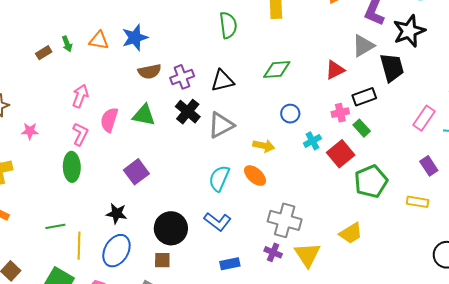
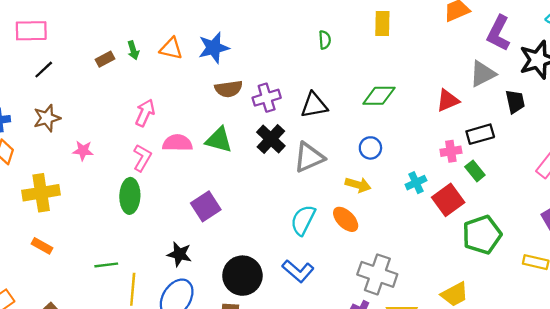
green semicircle: (228, 25) -> (325, 40), size x0.6
black trapezoid: (392, 67) -> (515, 102), size x0.7
blue circle: (290, 114) -> (370, 148), moved
pink semicircle: (109, 120) -> (177, 143), turned 70

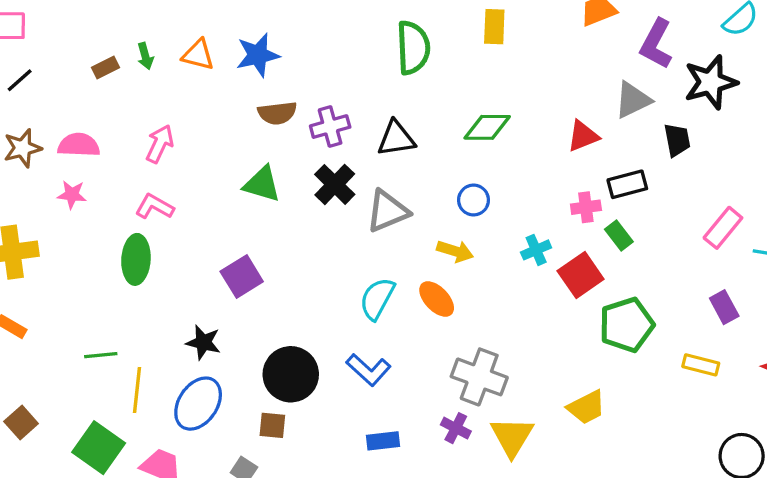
green semicircle: (325, 40) -> (413, 48), size x2.0
pink semicircle: (177, 143) -> (79, 145), moved
pink L-shape: (142, 158) -> (154, 207), turned -92

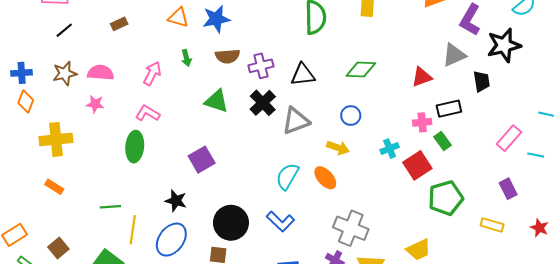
green arrow: (145, 56) -> (186, 58), moved

